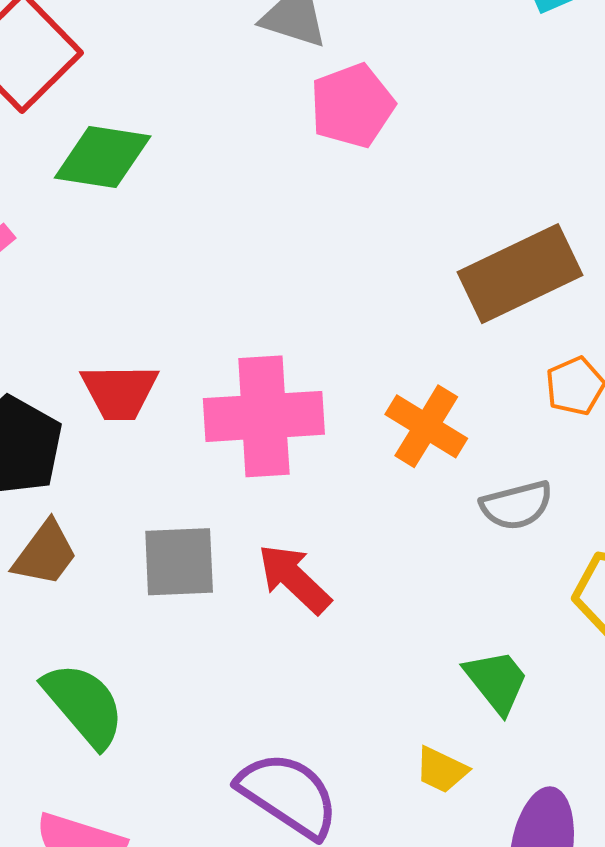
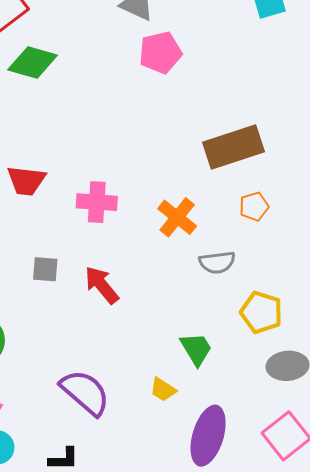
pink cross: (264, 416) -> (97, 202), size x0.7
gray square: (179, 562) -> (45, 269), size x0.7

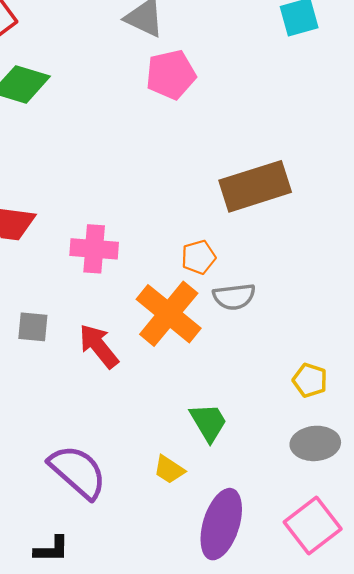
orange pentagon: (254, 207) -> (199, 257), moved
orange cross: (177, 217) -> (169, 314), moved, size x1.4
gray semicircle: (217, 262) -> (234, 297), moved
yellow pentagon: (261, 312) -> (310, 380), moved, size x0.7

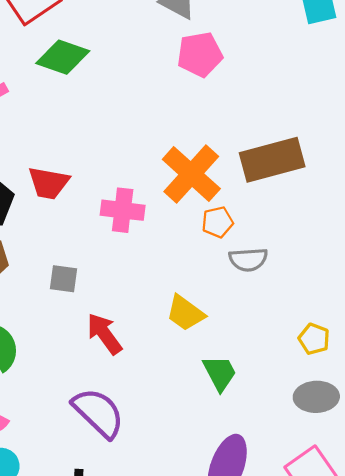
orange cross: (169, 314) -> (191, 174), moved
red arrow: (99, 346) -> (104, 334), moved
yellow trapezoid: (169, 470) -> (185, 313), moved, size x1.4

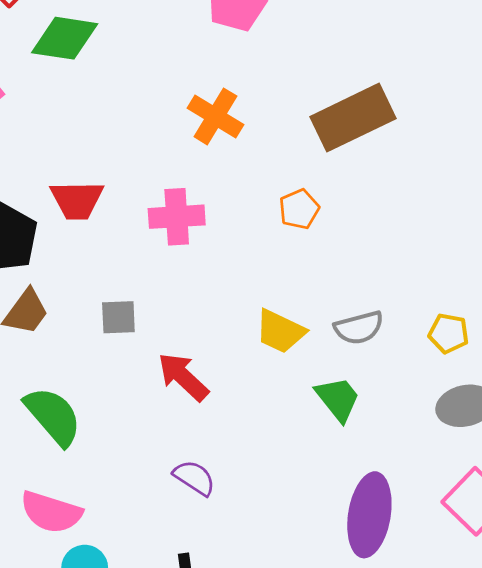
orange cross: (191, 174) -> (215, 116), moved, size x0.7
gray semicircle: (248, 260) -> (359, 328), moved
purple semicircle: (98, 413) -> (194, 478), size x0.6

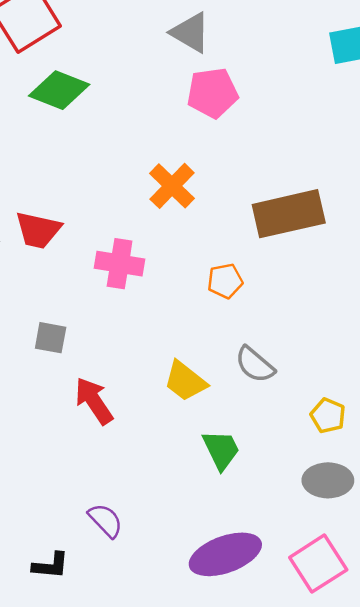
gray semicircle: (359, 328) -> (255, 365), moved, turned 42
purple semicircle: (194, 478) -> (106, 520), moved
purple ellipse: (369, 515) -> (225, 554), turned 48

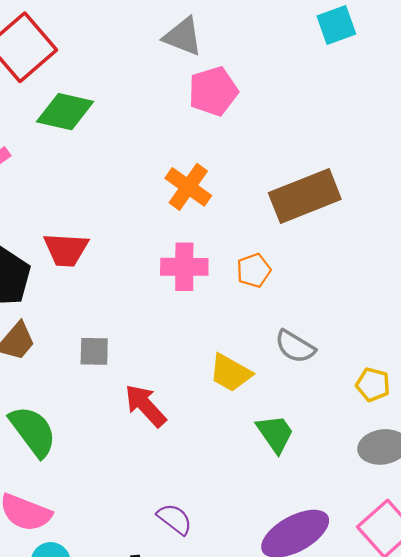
pink cross: (120, 264) -> (184, 267), moved

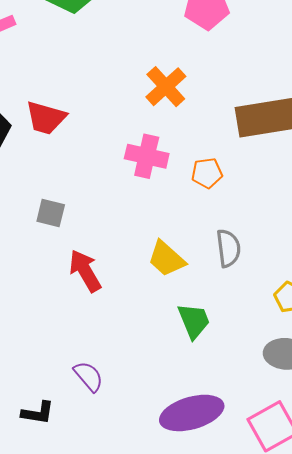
gray semicircle: (295, 347) -> (228, 248), turned -141

